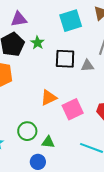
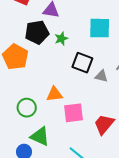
green circle: (27, 131) -> (27, 108), moved
green triangle: (48, 142) -> (40, 136), size x1.5

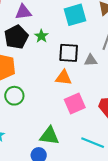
orange triangle: (54, 94) -> (64, 78), moved, turned 30
green circle: (27, 108) -> (14, 96), moved

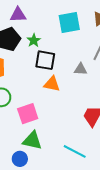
black square: (69, 53) -> (45, 60), moved
pink square: (75, 104) -> (28, 114), moved

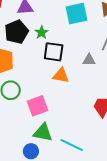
cyan line: (75, 151) -> (72, 145), moved

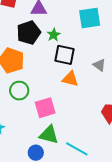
gray triangle: (89, 60) -> (99, 65), turned 32

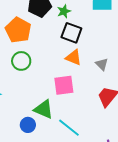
gray triangle: (99, 65) -> (102, 64), moved
pink square: (45, 108) -> (64, 85), moved

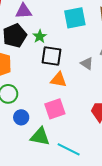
gray triangle: (102, 64) -> (87, 63), moved
blue circle: (28, 125) -> (21, 117), moved

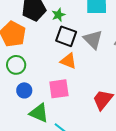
gray triangle: (87, 63) -> (93, 39), moved, size x1.5

